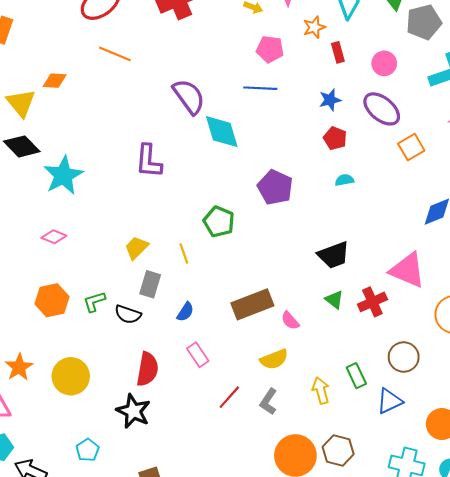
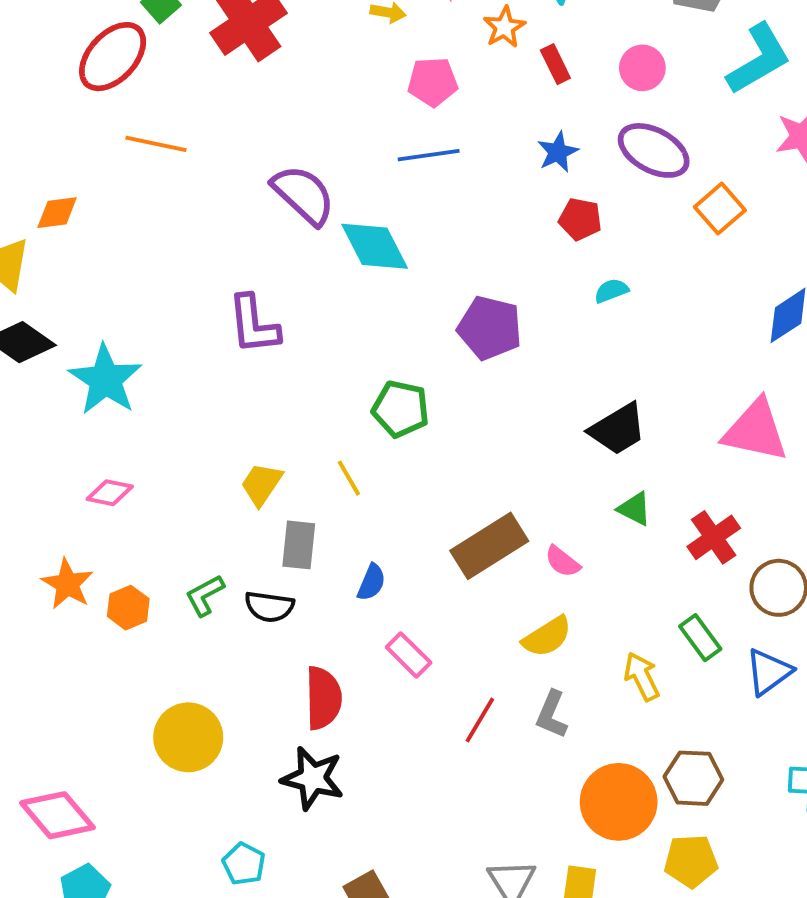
orange hexagon: (52, 300) -> (128, 608), size x0.7
red cross: (372, 302) -> (714, 537), moved
orange star: (19, 367) -> (67, 584), moved

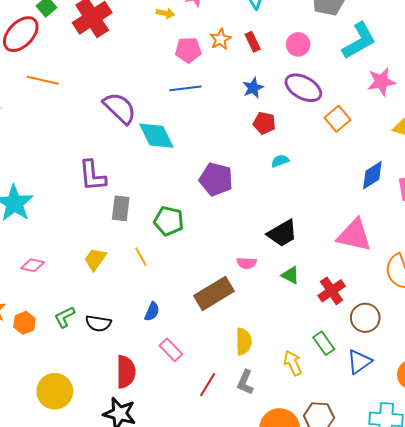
orange star: (504, 27) -> (220, 39), moved
pink diamond: (110, 493) -> (33, 265), moved
gray rectangle: (299, 545) -> (121, 208), moved
pink semicircle: (562, 562) -> (247, 263), moved, turned -36
yellow semicircle: (547, 637) -> (243, 341), turned -60

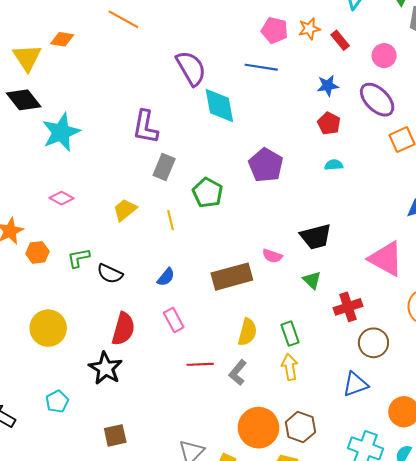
red rectangle: (253, 42) -> (340, 40), turned -30
green rectangle: (324, 343) -> (290, 334), moved
red line: (208, 385) -> (200, 364), turned 40

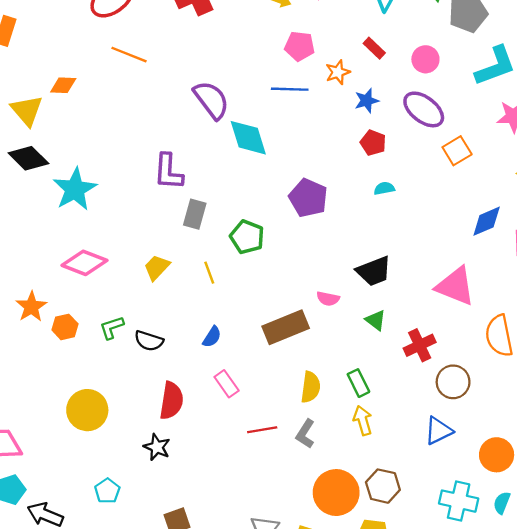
orange star: (309, 29) -> (338, 72), moved
pink diamond: (62, 198) -> (84, 263), size x1.6
black star: (105, 368) -> (157, 447), size x0.7

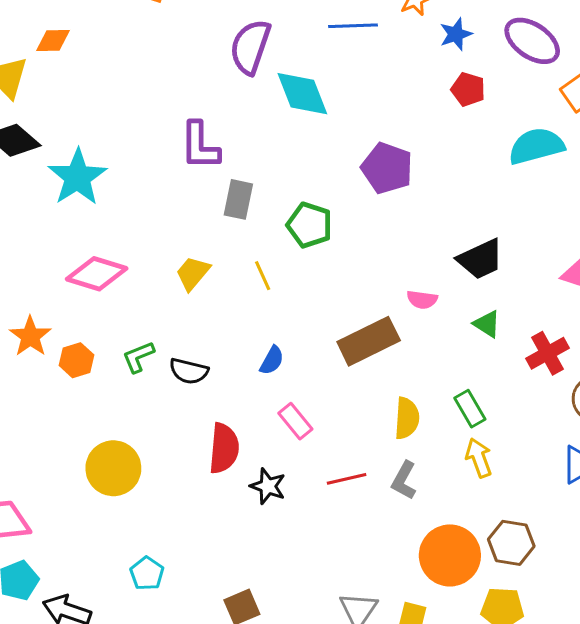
purple semicircle: (211, 100) -> (250, 47), turned -120
cyan semicircle: (384, 188) -> (536, 146), moved, size x2.0
black star: (157, 447) -> (268, 486), moved

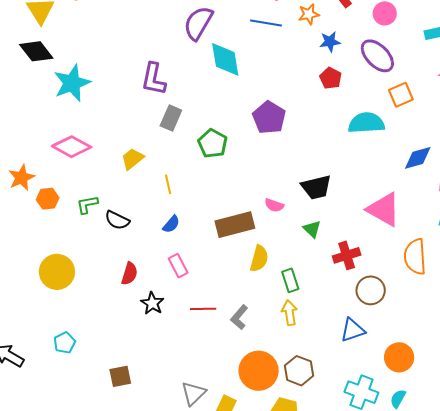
yellow line: (263, 276) -> (168, 184), moved
yellow semicircle: (407, 418) -> (259, 259), moved
red semicircle: (224, 448) -> (129, 274), size x0.7

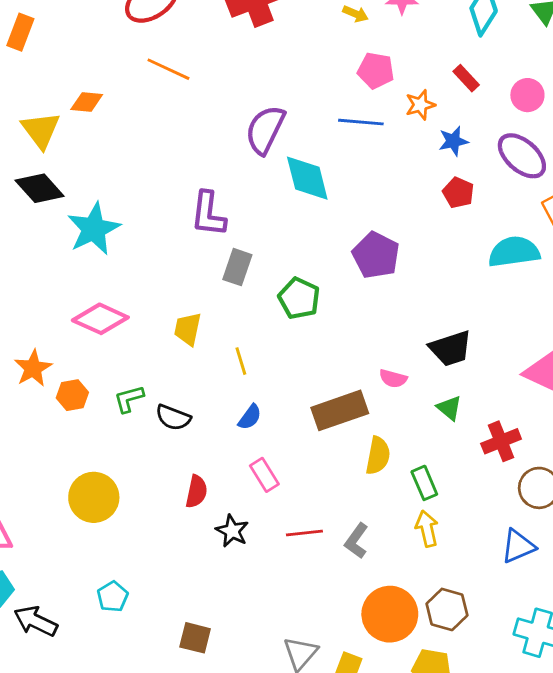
yellow trapezoid: (132, 159) -> (188, 329), turned -35
brown square: (120, 376) -> (195, 638), turned 30

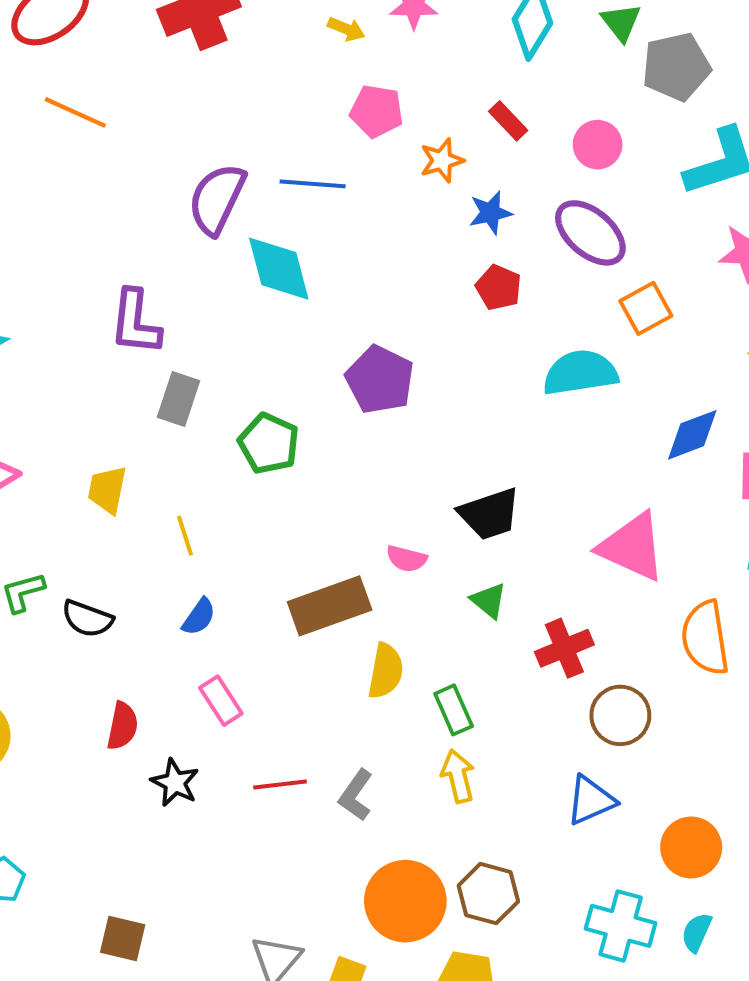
blue line: (361, 122) -> (313, 184), moved

